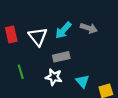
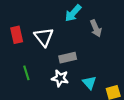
gray arrow: (89, 28) -> (96, 28), turned 49
cyan arrow: (63, 30) -> (73, 13), moved

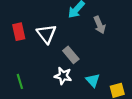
gray rectangle: (68, 58) -> (71, 55), turned 63
green line: (26, 73) -> (20, 81), moved

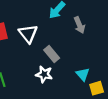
cyan triangle: (93, 80) -> (83, 74), moved

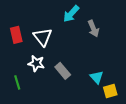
gray rectangle: (52, 54) -> (63, 71), moved
white star: (44, 74) -> (36, 63), moved

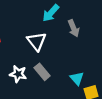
white triangle: (43, 37) -> (37, 41), moved
white star: (36, 63) -> (18, 74), moved

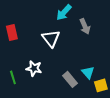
gray rectangle: (42, 72) -> (70, 79), moved

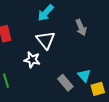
cyan arrow: (64, 12) -> (46, 13), moved
white star: (34, 68) -> (32, 60), moved

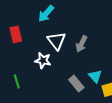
cyan arrow: (46, 13) -> (46, 14), moved
gray arrow: (81, 27) -> (82, 44), moved, turned 49

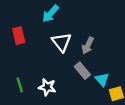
white star: (43, 61) -> (47, 87), moved
gray rectangle: (76, 84) -> (82, 71), moved

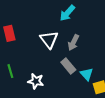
cyan arrow: (51, 14) -> (67, 13), moved
green line: (20, 85) -> (10, 71), moved

